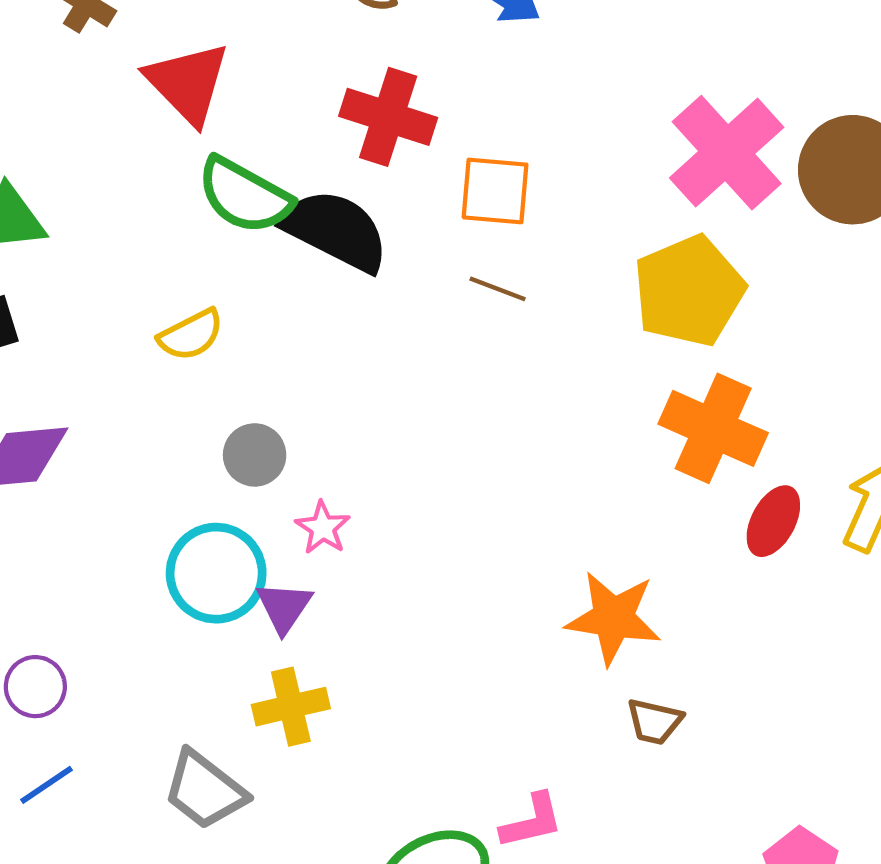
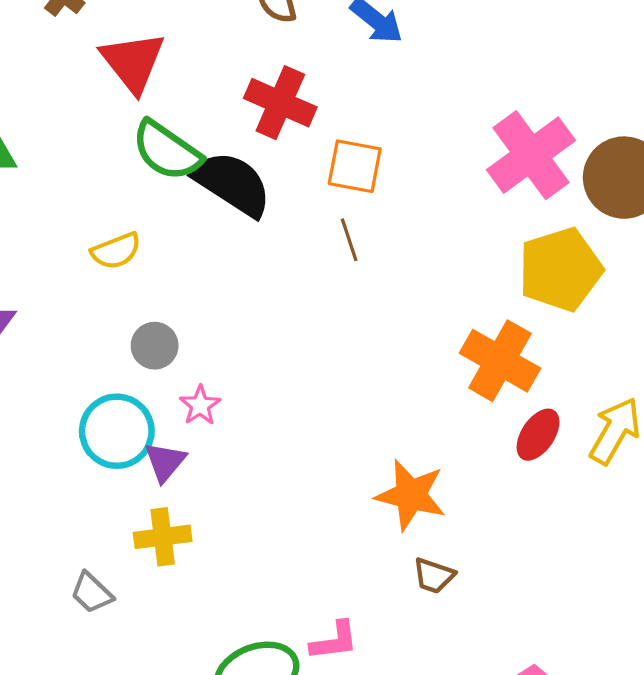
brown line: (498, 289) -> (349, 240), turned 45
yellow pentagon: (689, 291) -> (560, 269), moved
gray trapezoid: (205, 790) -> (92, 593), size x0.7

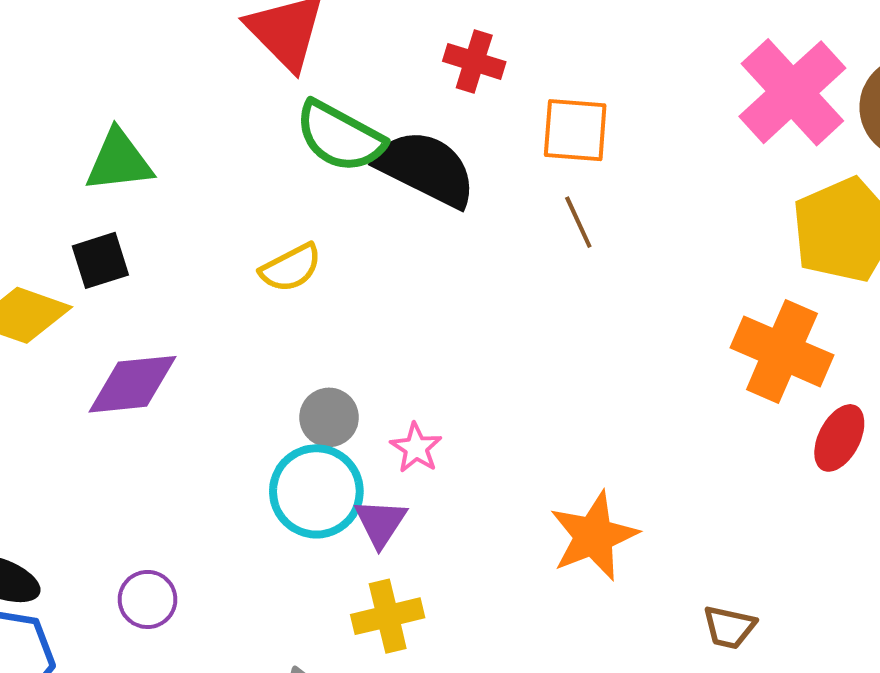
red cross: (280, 103) -> (474, 61), size x0.7
gray circle: (155, 346) -> (329, 417), moved
orange star: (411, 495) -> (594, 536), moved, turned -30

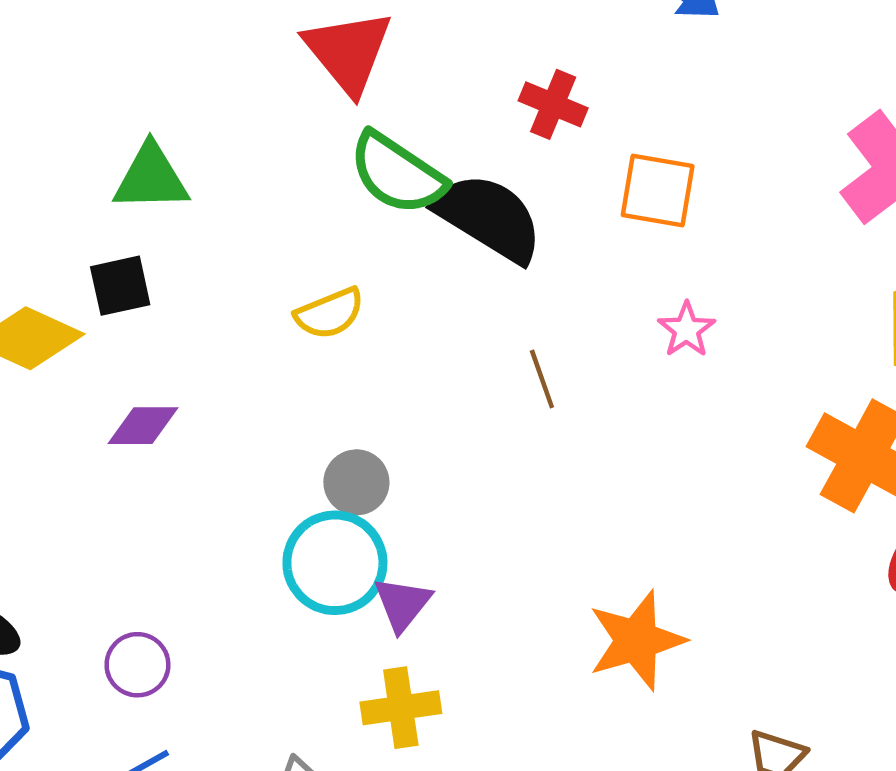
brown line: (578, 222) -> (542, 379), moved
purple diamond: (132, 384) -> (143, 426), size x0.7
pink star: (416, 448) -> (687, 330), moved

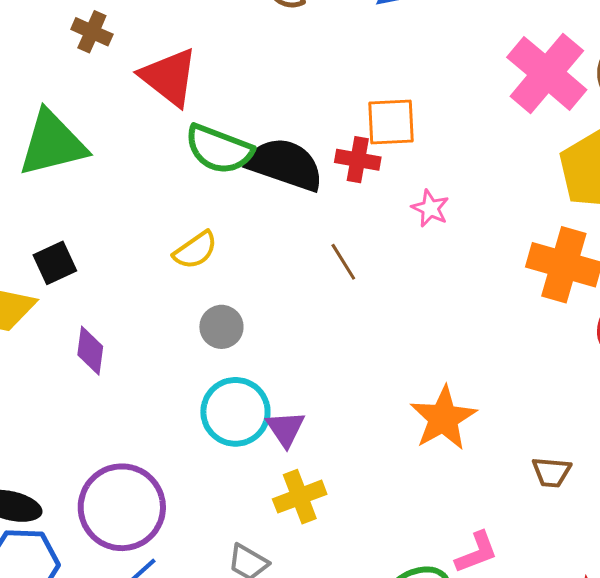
red cross: (553, 104) -> (358, 160), moved
green triangle: (151, 178) -> (52, 144), moved, size x1.4
purple diamond: (143, 426) -> (90, 351), turned -69
gray circle: (356, 482) -> (221, 327), moved
purple circle: (137, 665) -> (122, 507), size x2.0

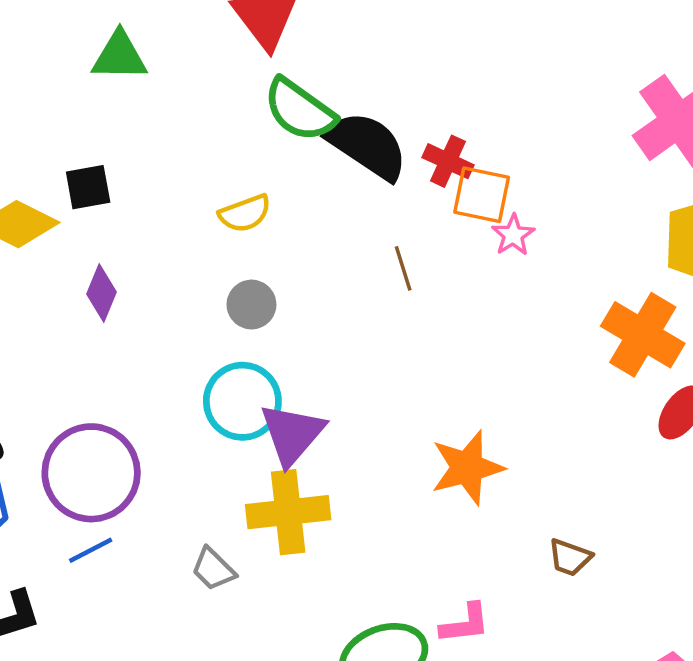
orange square: (391, 122) -> (482, 195), moved
green triangle: (52, 144) -> (119, 56), size x0.7
purple triangle: (285, 429) -> (292, 434), size x1.5
yellow cross: (300, 497) -> (288, 512), size x1.4

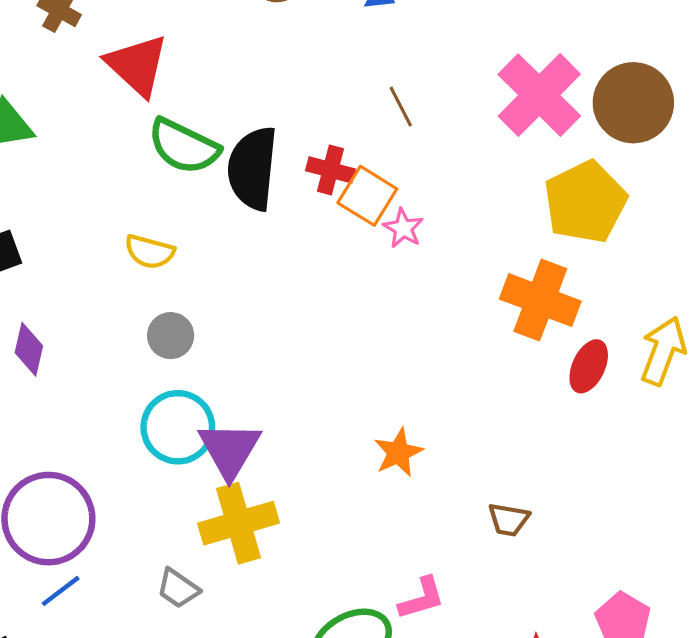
black semicircle: (367, 145) -> (252, 168), turned -108
orange square: (482, 195) -> (367, 196), turned 30
yellow semicircle: (245, 213) -> (150, 252), turned 45
brown line: (403, 268) -> (401, 107), moved
orange star: (467, 468) -> (398, 453), size x0.7

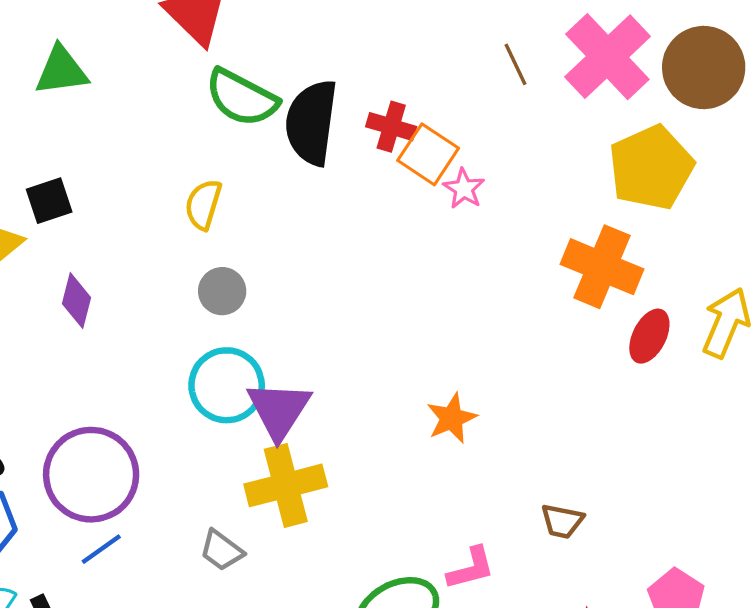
brown line: (401, 107) -> (515, 64), moved
yellow semicircle: (150, 252) -> (203, 204), turned 90
brown trapezoid: (509, 520) -> (562, 521), moved

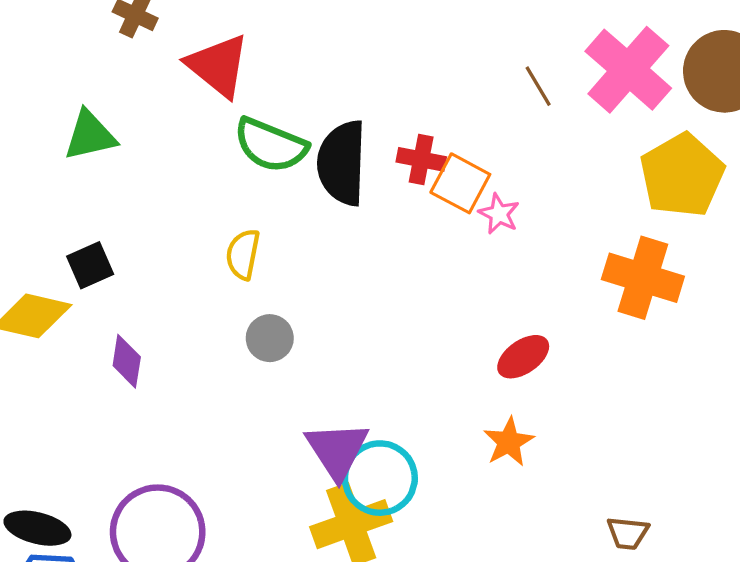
red ellipse: (649, 336) -> (523, 357), moved, turned 34
cyan circle: (227, 385) -> (380, 478), moved

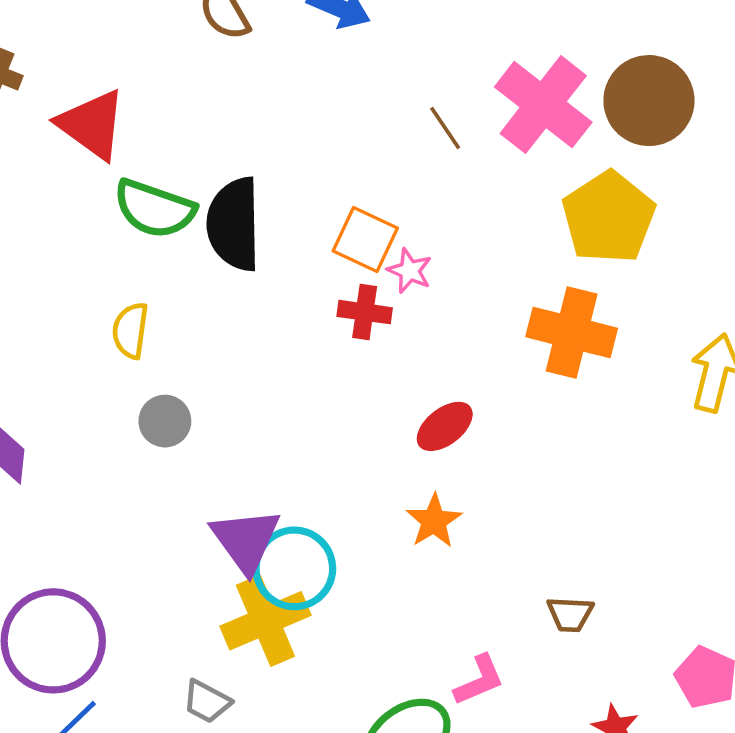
red cross: (421, 159) -> (365, 312), moved

